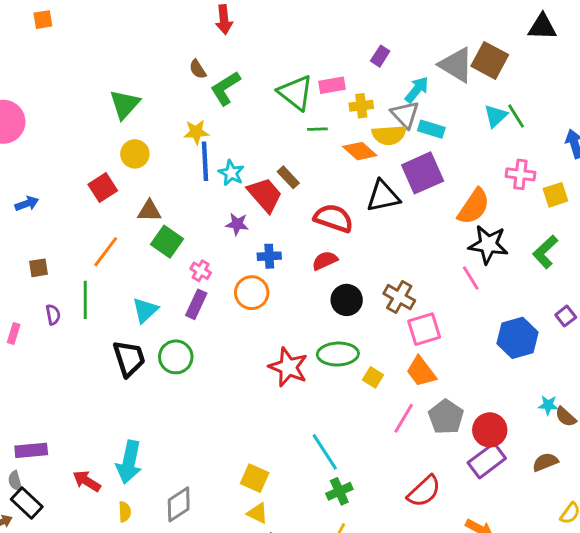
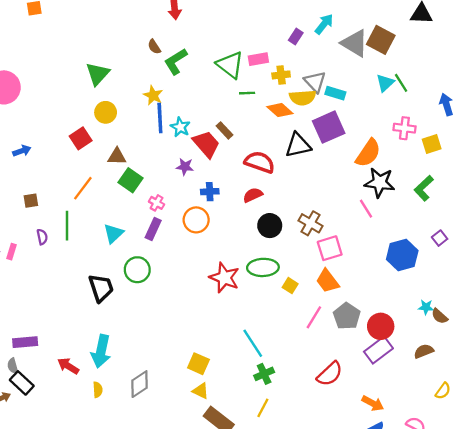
cyan arrow: (417, 90) -> (324, 24), moved
yellow star: (196, 132) -> (153, 95), turned 30
black trapezoid: (129, 358) -> (101, 288), moved

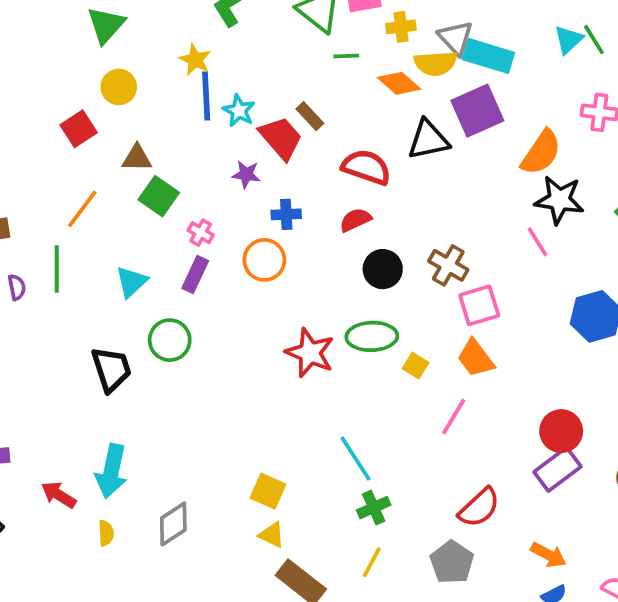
cyan rectangle: (335, 93) -> (488, 56), size x1.5
gray pentagon: (347, 316) -> (452, 562), moved

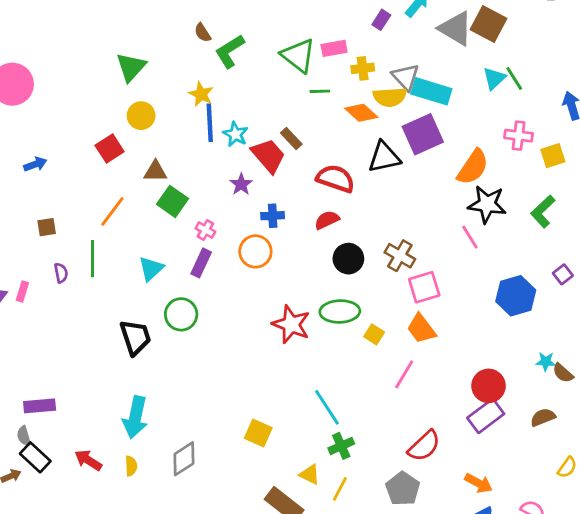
purple star: (246, 174) -> (241, 184), turned 30
red arrow: (59, 495) -> (88, 460), moved
yellow triangle: (272, 535) -> (310, 475), moved

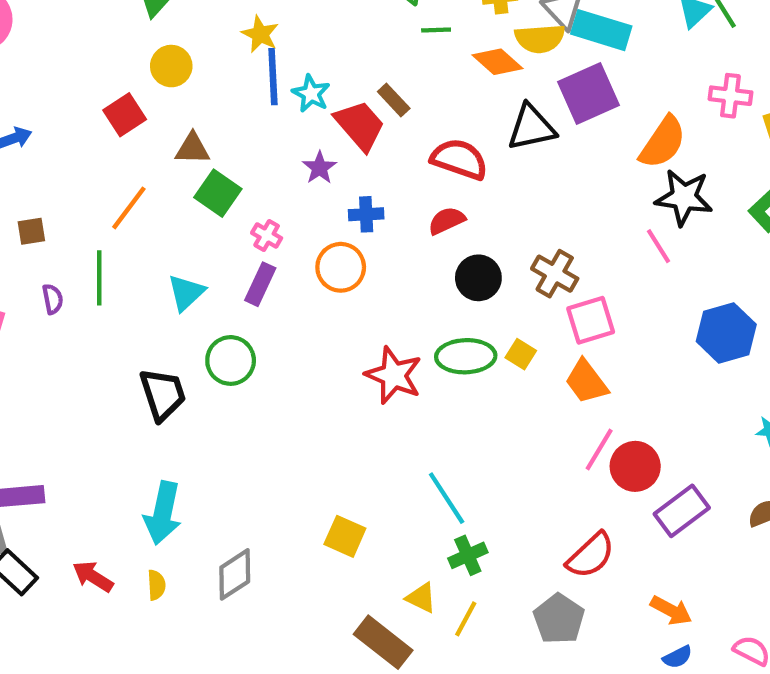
yellow square: (374, 334) -> (521, 354), moved
pink line: (404, 374) -> (599, 449), moved
red circle: (489, 386) -> (635, 466), moved

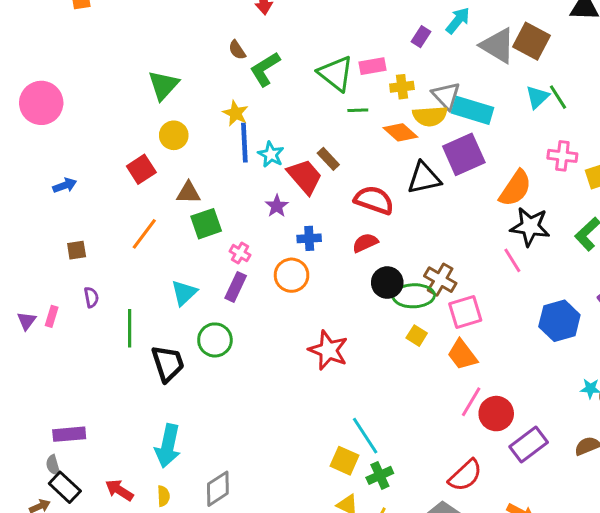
green square: (218, 193) -> (206, 224), turned 36
green line: (99, 278) -> (130, 328), moved
green ellipse: (466, 356) -> (414, 296), moved
yellow square: (345, 536) -> (345, 461), moved

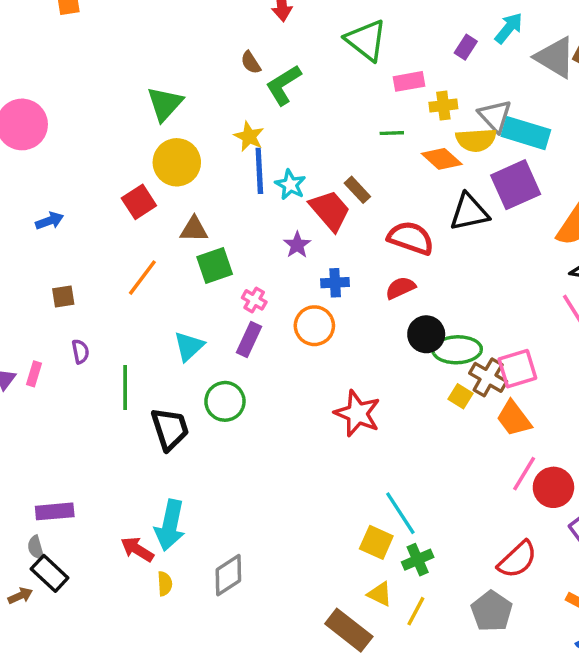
green triangle: (336, 73) -> (366, 40), moved
yellow circle: (174, 135) -> (177, 162), size x1.4
brown cross: (440, 280) -> (488, 377), moved
red arrow: (119, 490) -> (137, 549), moved

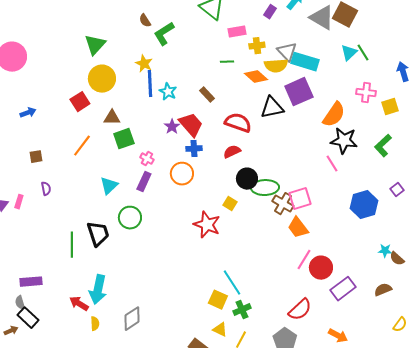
red trapezoid: (330, 210) -> (191, 125), moved
green line: (125, 388) -> (72, 245), moved
yellow square: (461, 396) -> (230, 204), moved

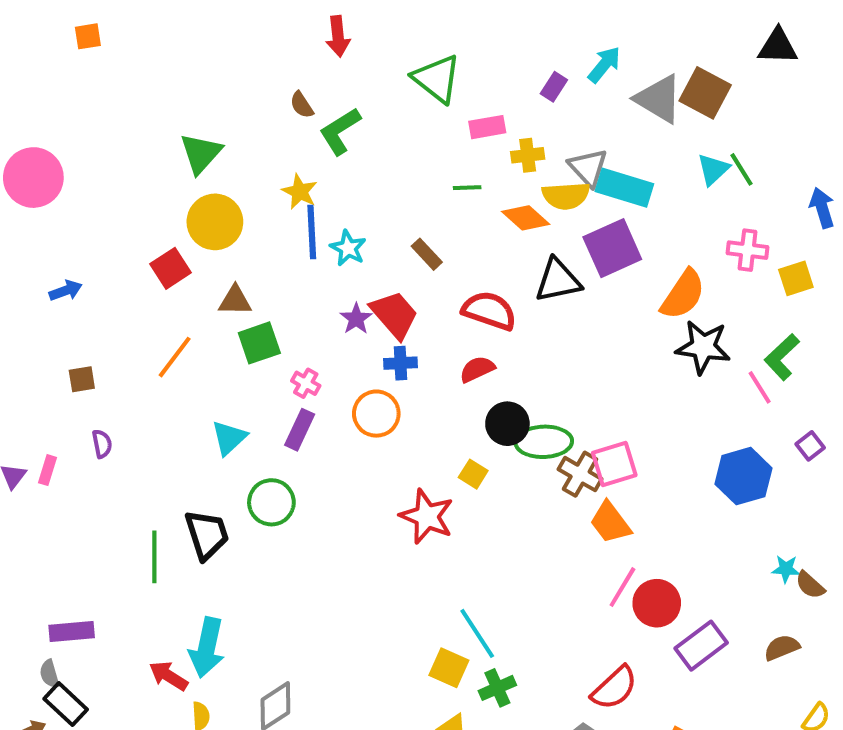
pink line: (332, 164) -> (760, 387), moved

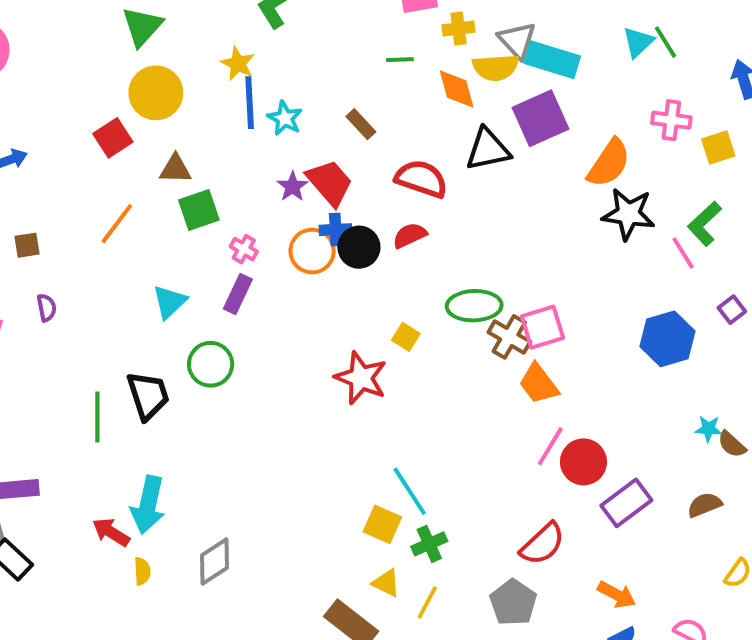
orange diamond: (526, 218) -> (457, 89), turned 33
orange circle: (376, 414) -> (312, 251), moved
black circle: (507, 424) -> (359, 247), moved

